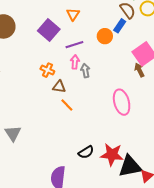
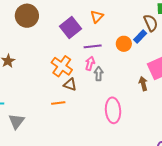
orange cross: (47, 70) -> (62, 66), size x1.5
brown arrow: (139, 70) -> (143, 84), moved
pink ellipse: (122, 102) -> (113, 110), moved
orange line: (67, 105) -> (58, 103), moved, turned -64

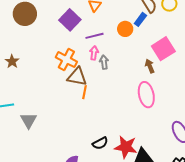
brown triangle: (70, 85) -> (77, 77), size x1.5
orange line: (58, 103) -> (84, 92), moved, turned -64
pink ellipse: (113, 110) -> (146, 95), moved

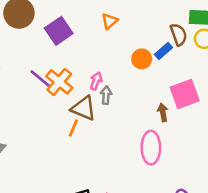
purple square: (70, 20) -> (59, 31), moved
purple line: (94, 36) -> (40, 78), moved, turned 42
brown triangle: (77, 77) -> (84, 108), moved

